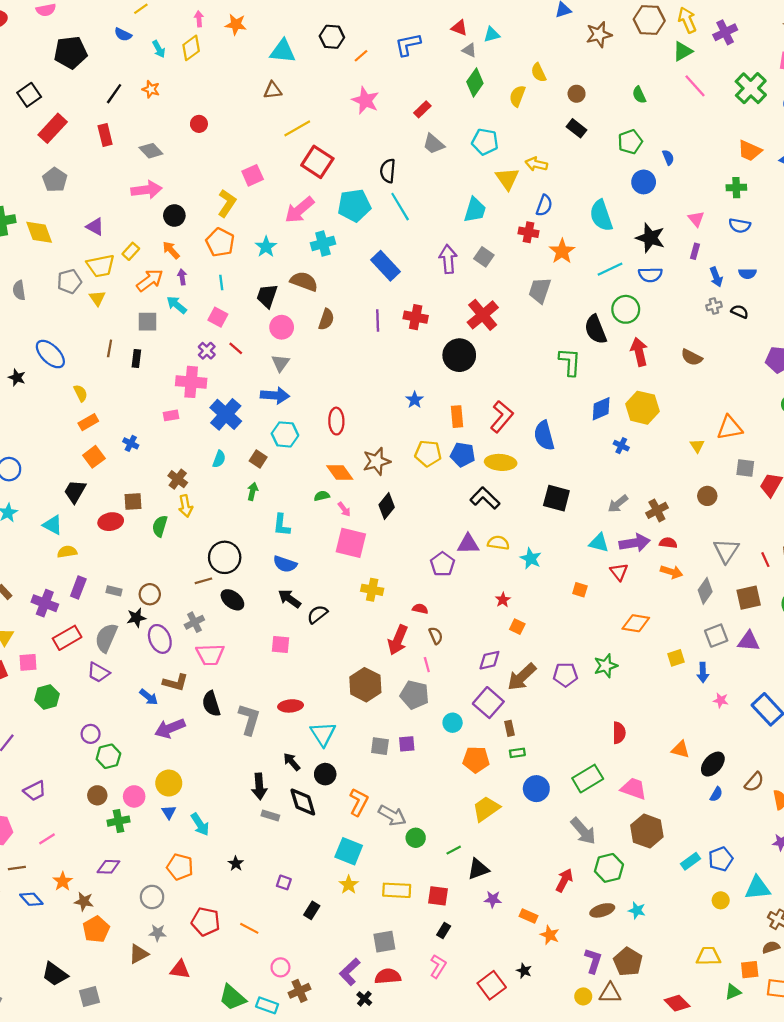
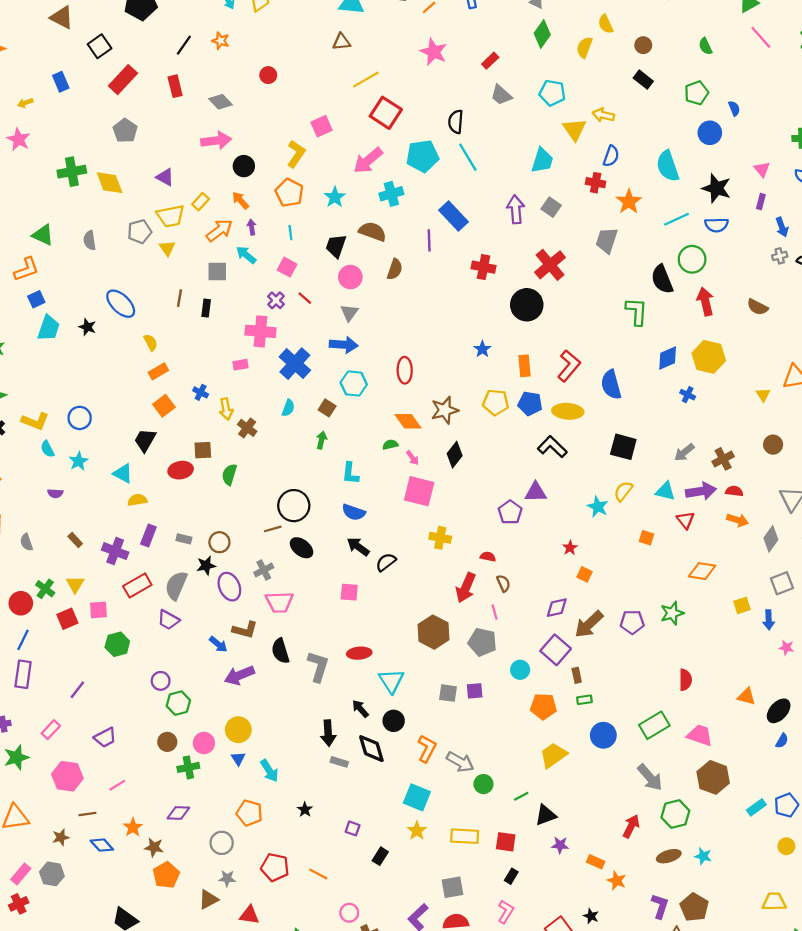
purple line: (378, 321) -> (429, 240), moved
yellow arrow: (186, 506) -> (226, 409), moved
yellow semicircle: (498, 543) -> (623, 491), moved, turned -60

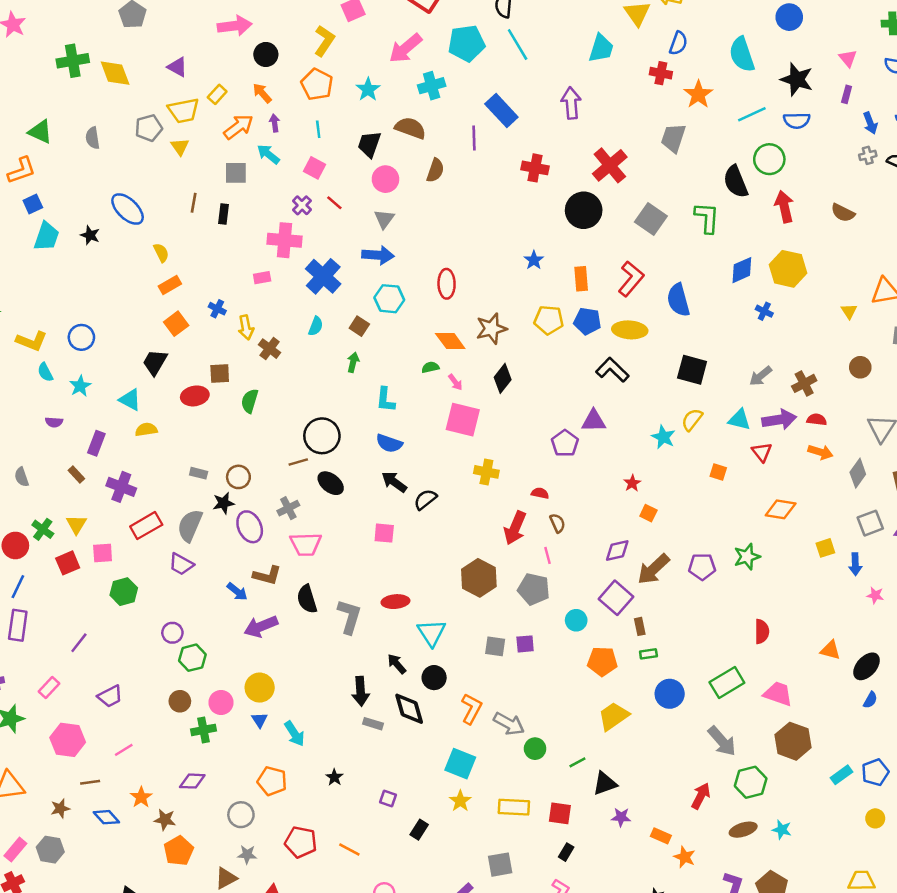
gray square: (551, 207) -> (651, 219), moved, size x1.4
purple rectangle: (148, 536) -> (96, 443), moved

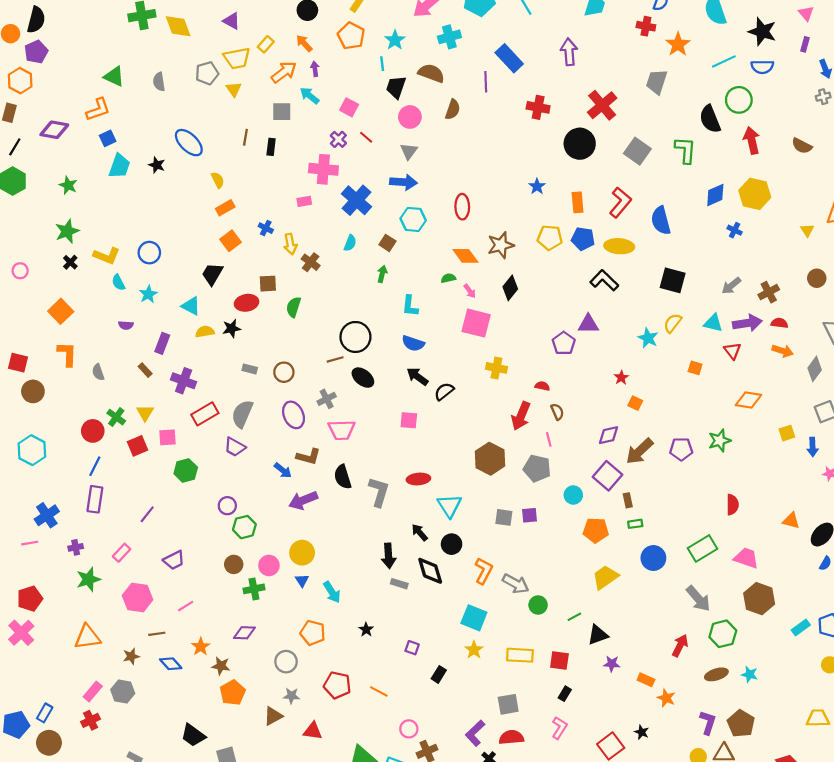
cyan line: (318, 129) -> (382, 64), moved
black star: (223, 503) -> (232, 328), moved

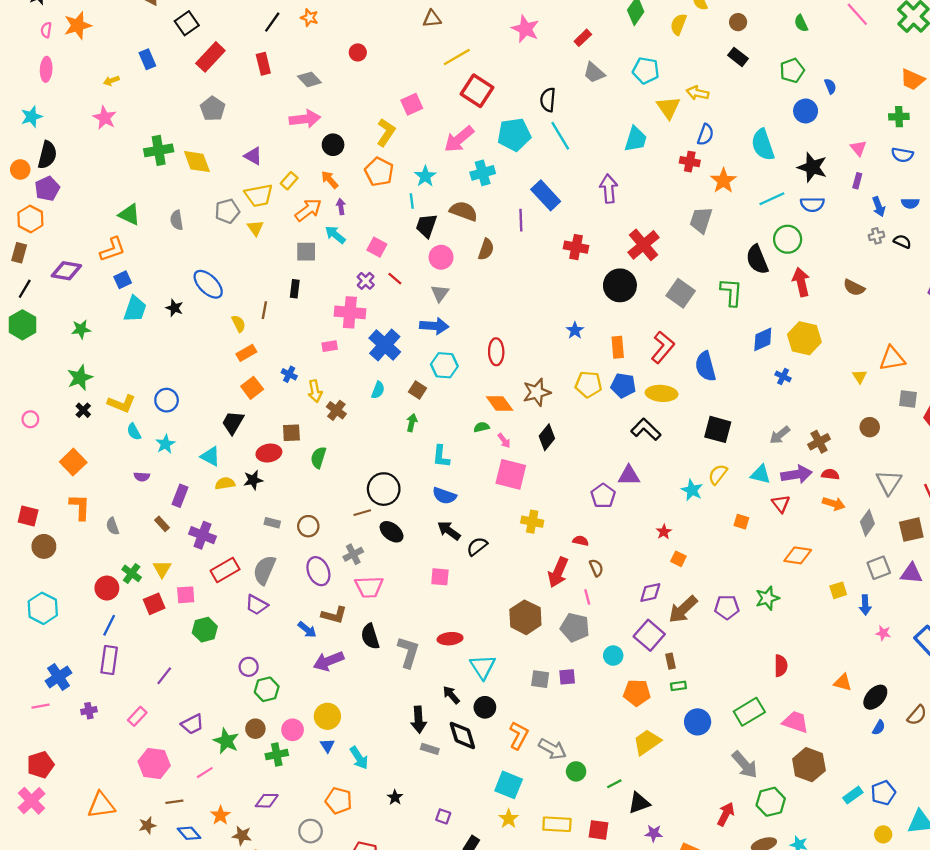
brown line: (245, 137) -> (264, 310), moved
green star: (68, 185) -> (81, 329), turned -30
green star: (88, 579) -> (226, 741), moved, turned -30

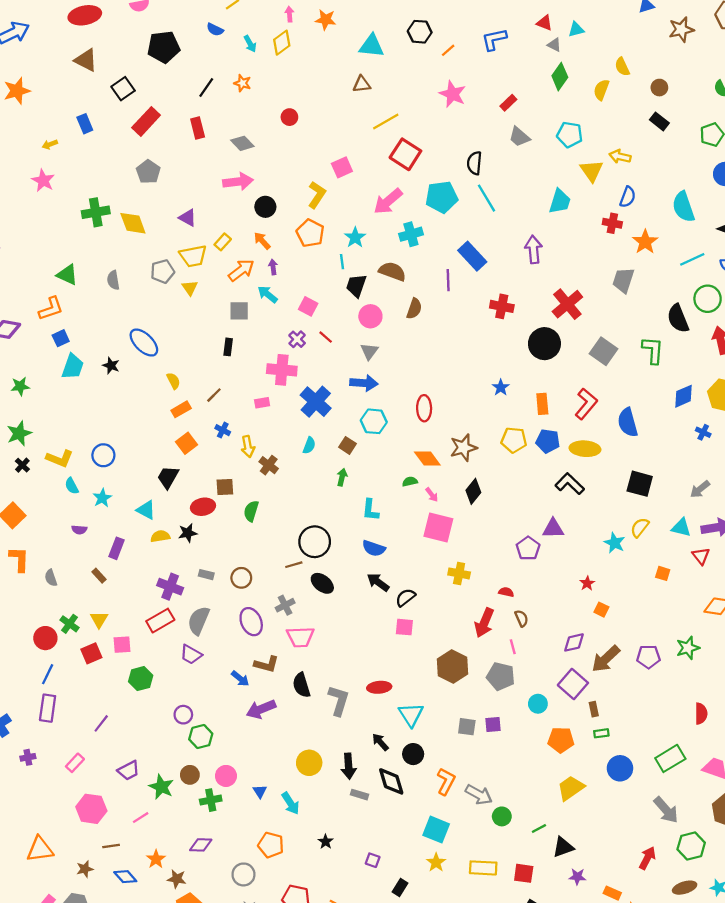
brown line: (264, 310) -> (214, 395), moved, turned 35
purple cross: (203, 535) -> (170, 587), moved
pink square: (440, 577) -> (404, 627), moved
yellow circle: (327, 716) -> (309, 763), moved

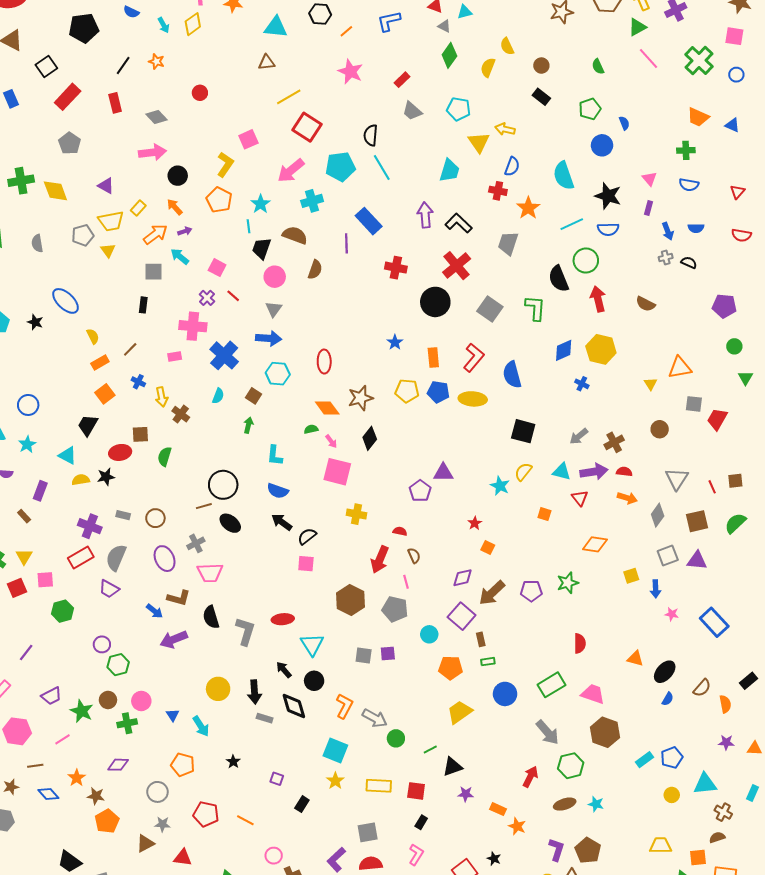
purple arrow: (273, 267) -> (185, 231), turned 80
black L-shape: (570, 484) -> (459, 223), moved

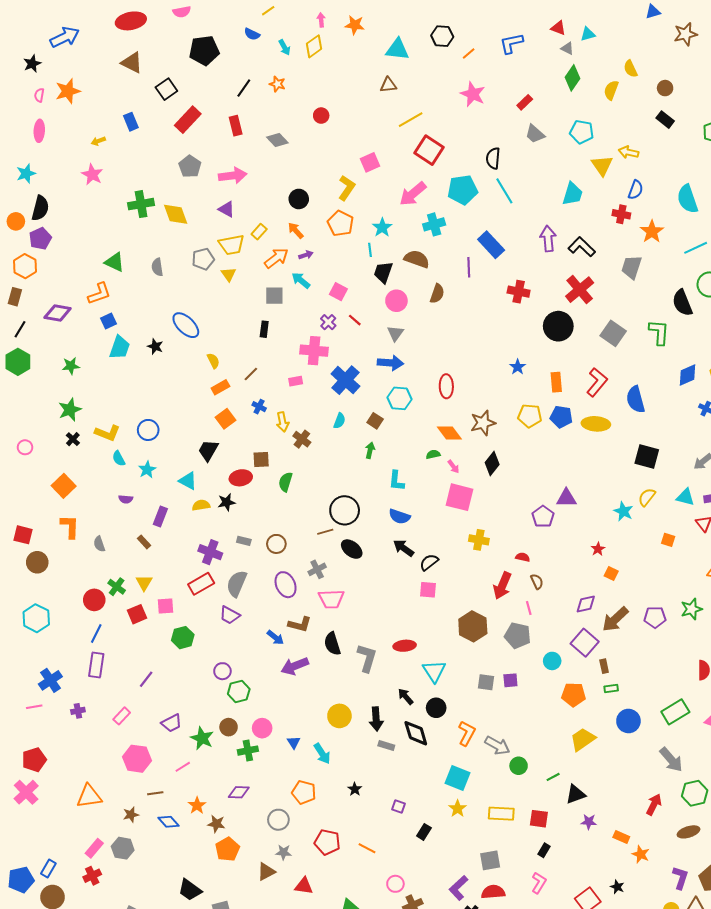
pink arrow: (152, 152) -> (233, 176), moved

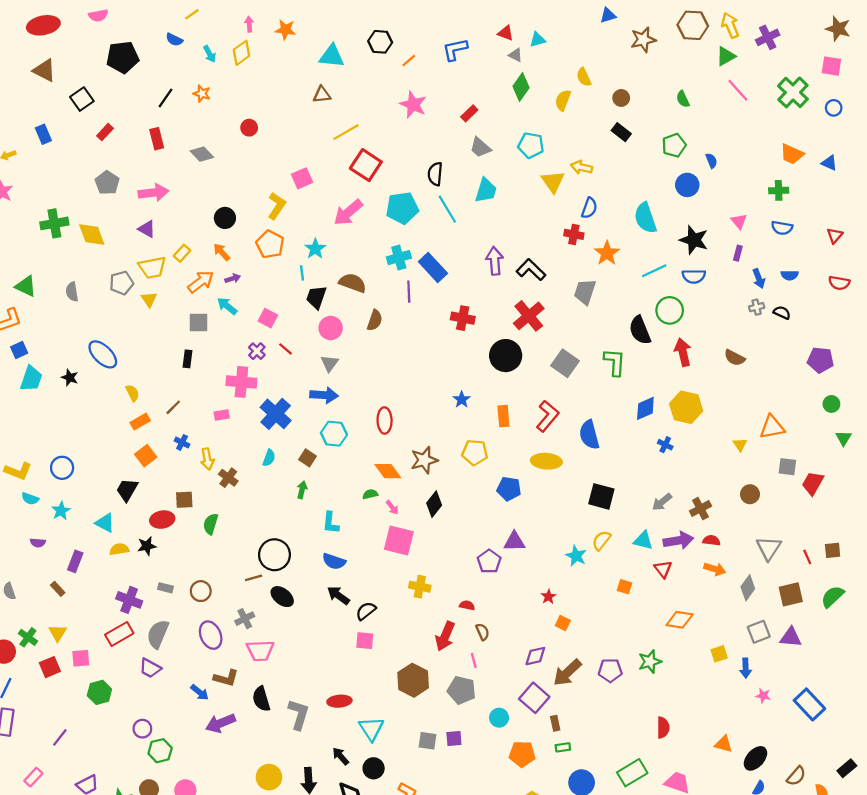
red rectangle: (188, 120) -> (105, 132), size x0.6
cyan trapezoid: (572, 194) -> (486, 190), moved
cyan cross: (434, 224) -> (399, 258), moved
blue pentagon: (561, 417) -> (509, 489), moved
cyan semicircle: (119, 458) -> (30, 499), turned -42

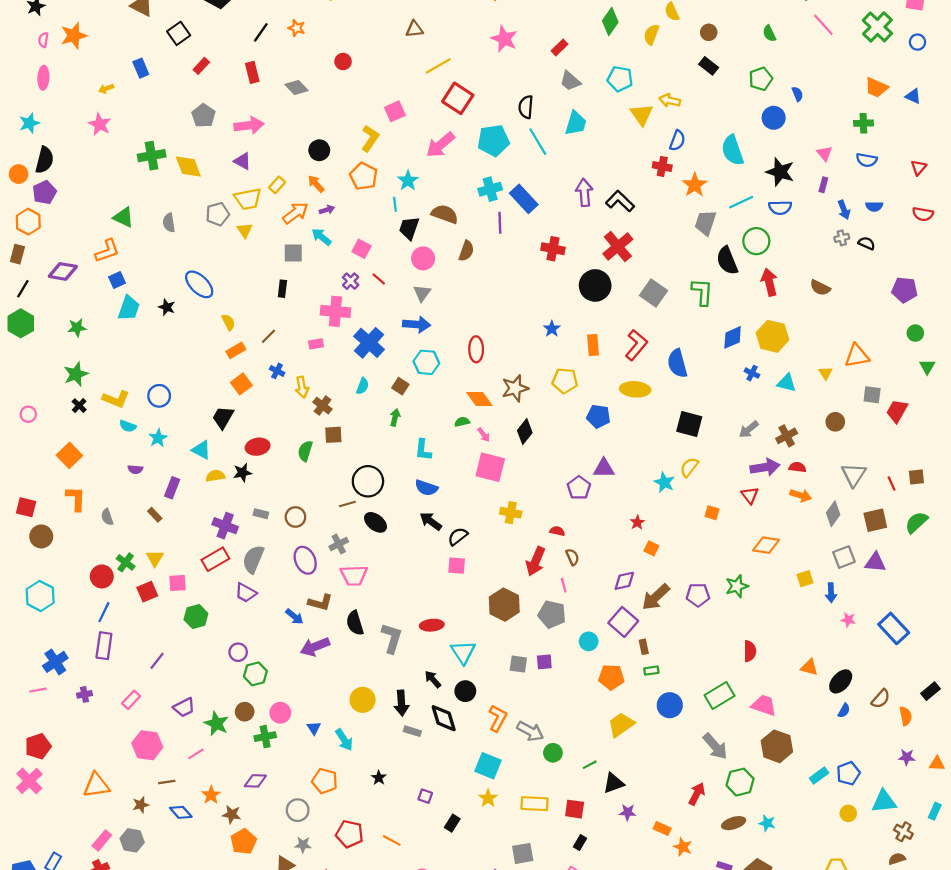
gray trapezoid: (585, 292) -> (705, 223), moved
brown square: (184, 500) -> (333, 435), moved
cyan triangle: (643, 540) -> (787, 383), moved

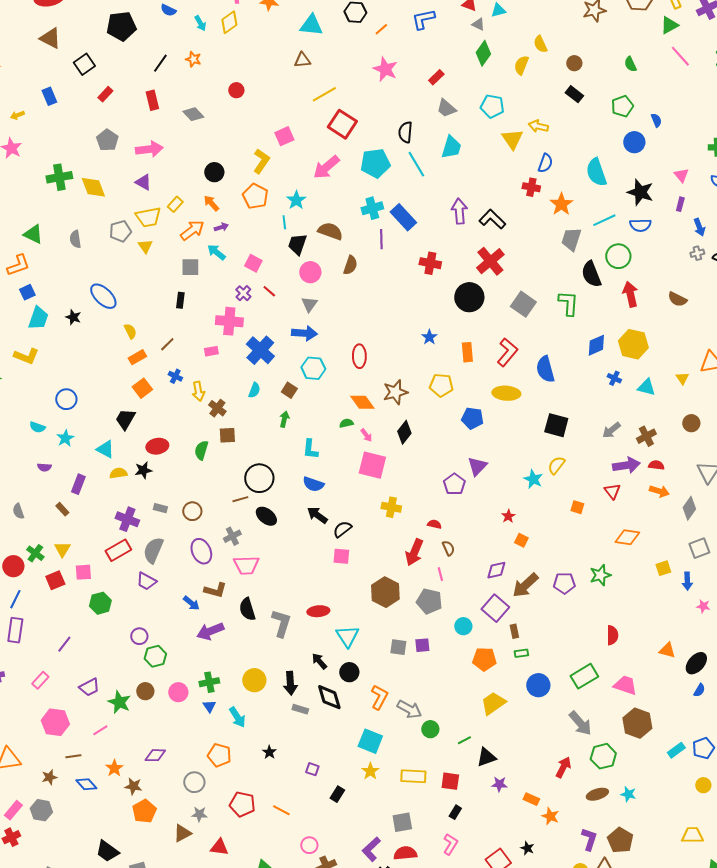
yellow L-shape: (116, 399) -> (26, 356), moved
purple triangle: (604, 468) -> (477, 466), turned -45
green cross: (265, 737) -> (209, 682), moved

